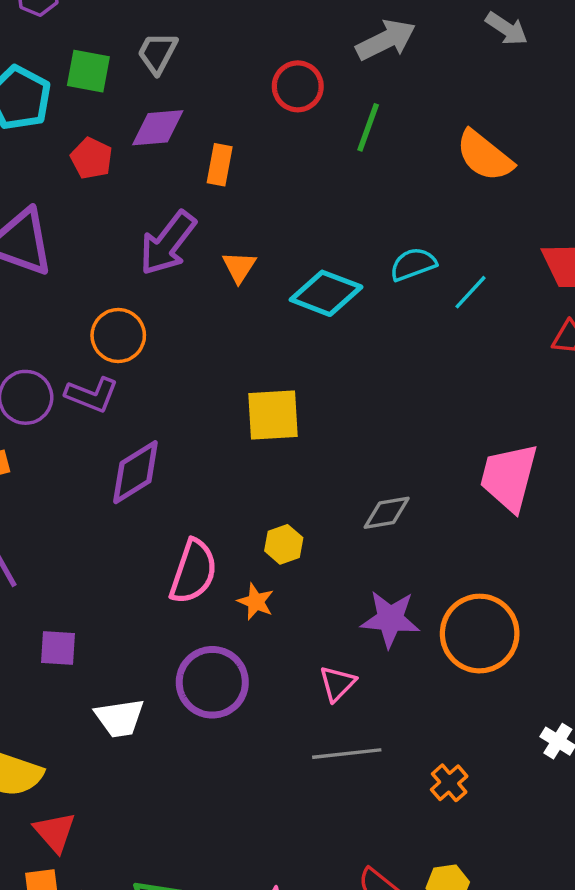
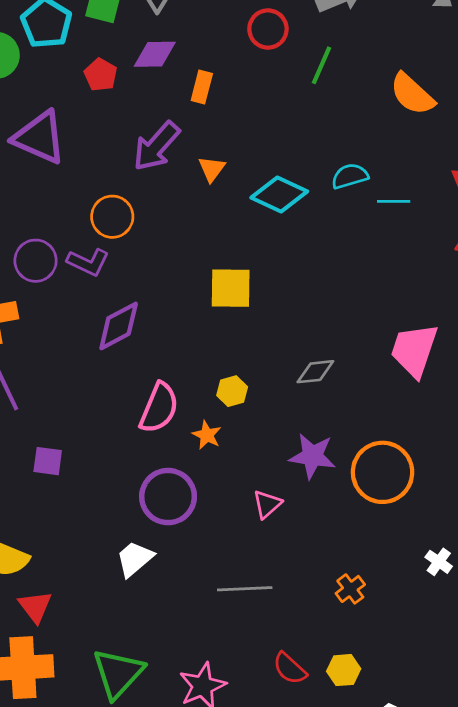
cyan line: (470, 292) -> (394, 201), turned 44
white trapezoid: (120, 718) -> (135, 559), moved, turned 144
gray line: (347, 754) -> (245, 589), moved

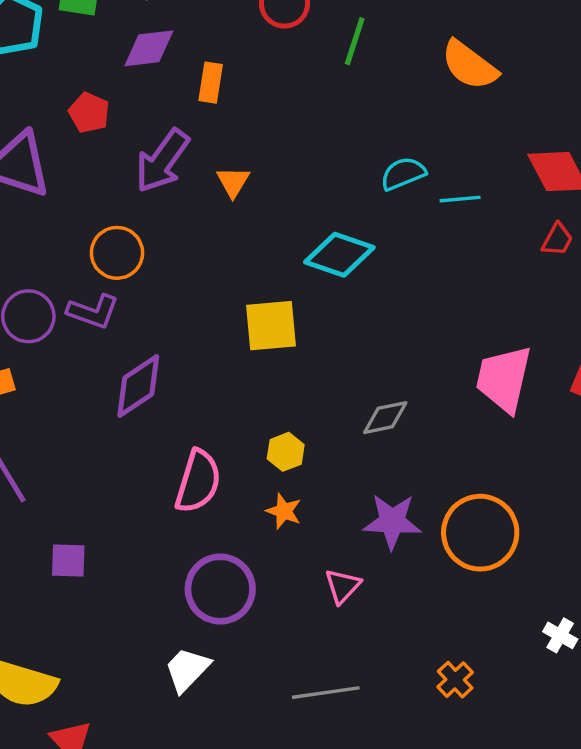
red pentagon: (101, 75) -> (89, 113), moved
cyan diamond: (279, 195) -> (339, 255), moved
orange star: (207, 435) -> (284, 511), moved

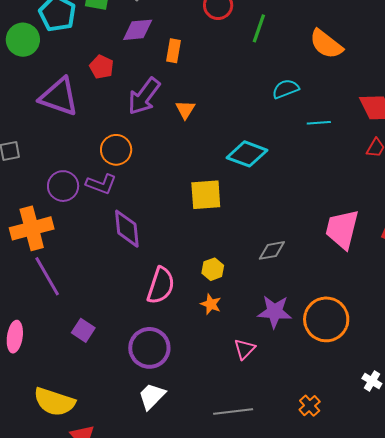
cyan semicircle: (403, 174) -> (286, 89), moved
purple diamond: (138, 386) -> (127, 229), turned -63
purple square: (68, 560) -> (83, 330), turned 30
purple circle: (220, 589) -> (149, 348), moved

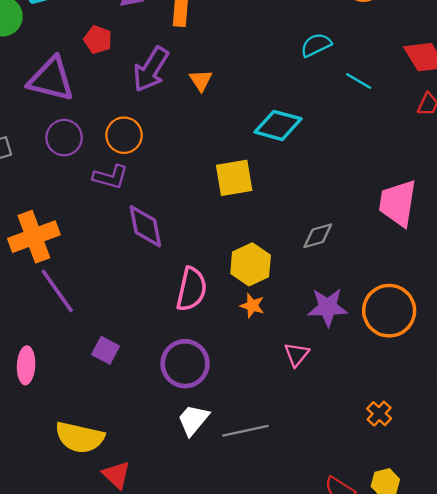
cyan line: (319, 123) -> (359, 81), turned 40
purple circle: (63, 186) -> (64, 138), moved
yellow hexagon: (213, 269) -> (251, 264), size x1.6
gray line: (233, 412) -> (245, 431), moved

